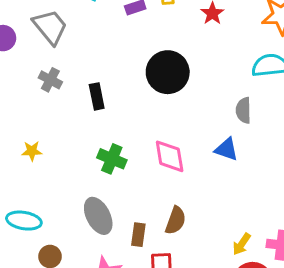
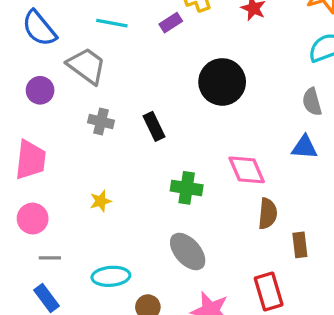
brown semicircle: (176, 220) -> (268, 214), moved
brown rectangle: (138, 235) -> (300, 245), moved

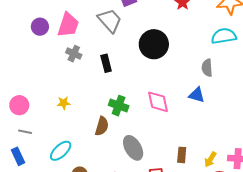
gray trapezoid: (87, 66) -> (110, 20), moved
pink trapezoid: (31, 160) -> (68, 25), moved
brown semicircle: (268, 214) -> (102, 126), moved
gray ellipse: (188, 252) -> (133, 148), moved
cyan ellipse: (111, 276) -> (61, 151), turned -50

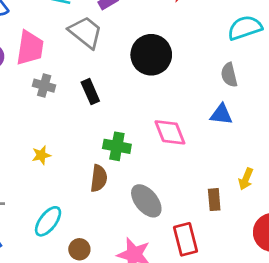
yellow arrow: (210, 159) -> (246, 179), moved

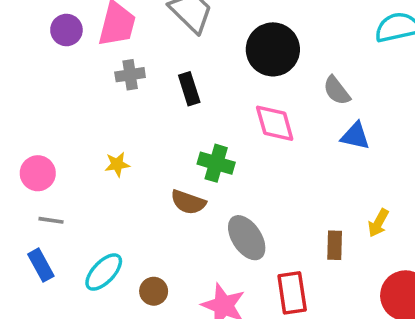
gray semicircle: (229, 75) -> (337, 91), moved, turned -30
gray cross: (44, 86) -> (130, 75), turned -30
pink diamond: (170, 132) -> (275, 123), moved
brown semicircle: (99, 178) -> (188, 202), turned 96
cyan ellipse: (48, 221) -> (104, 272), moved

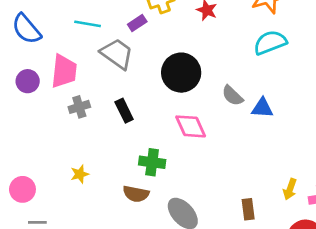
blue triangle: (355, 136) -> (262, 108), moved
yellow arrow: (378, 223) -> (290, 189), moved

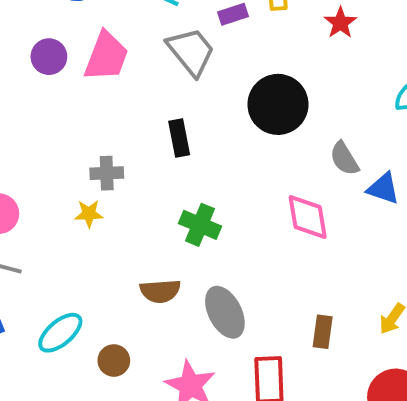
gray cross: (79, 107) -> (107, 173), moved
pink diamond: (191, 126) -> (308, 217), moved
brown semicircle: (136, 194) -> (160, 291), moved, turned -30

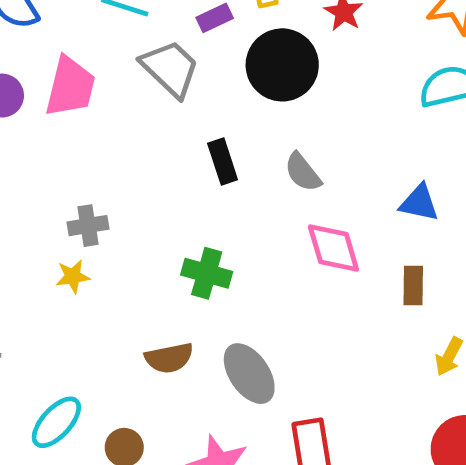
black circle: (278, 104) -> (282, 65), moved
black rectangle: (179, 138) -> (223, 162), moved
gray semicircle: (344, 159) -> (303, 172), moved
brown rectangle: (323, 332) -> (413, 286), moved

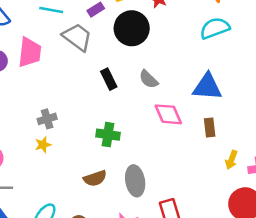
blue triangle: (419, 203) -> (207, 87), size x1.5
gray ellipse: (249, 374) -> (135, 181), turned 32

